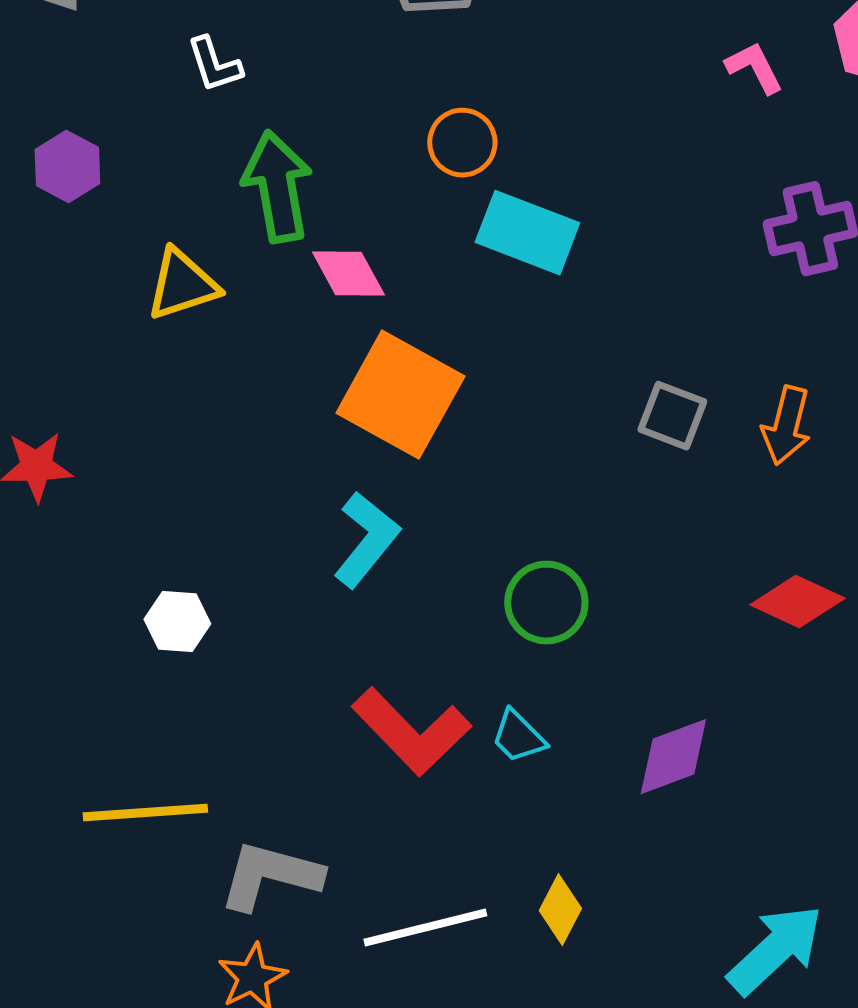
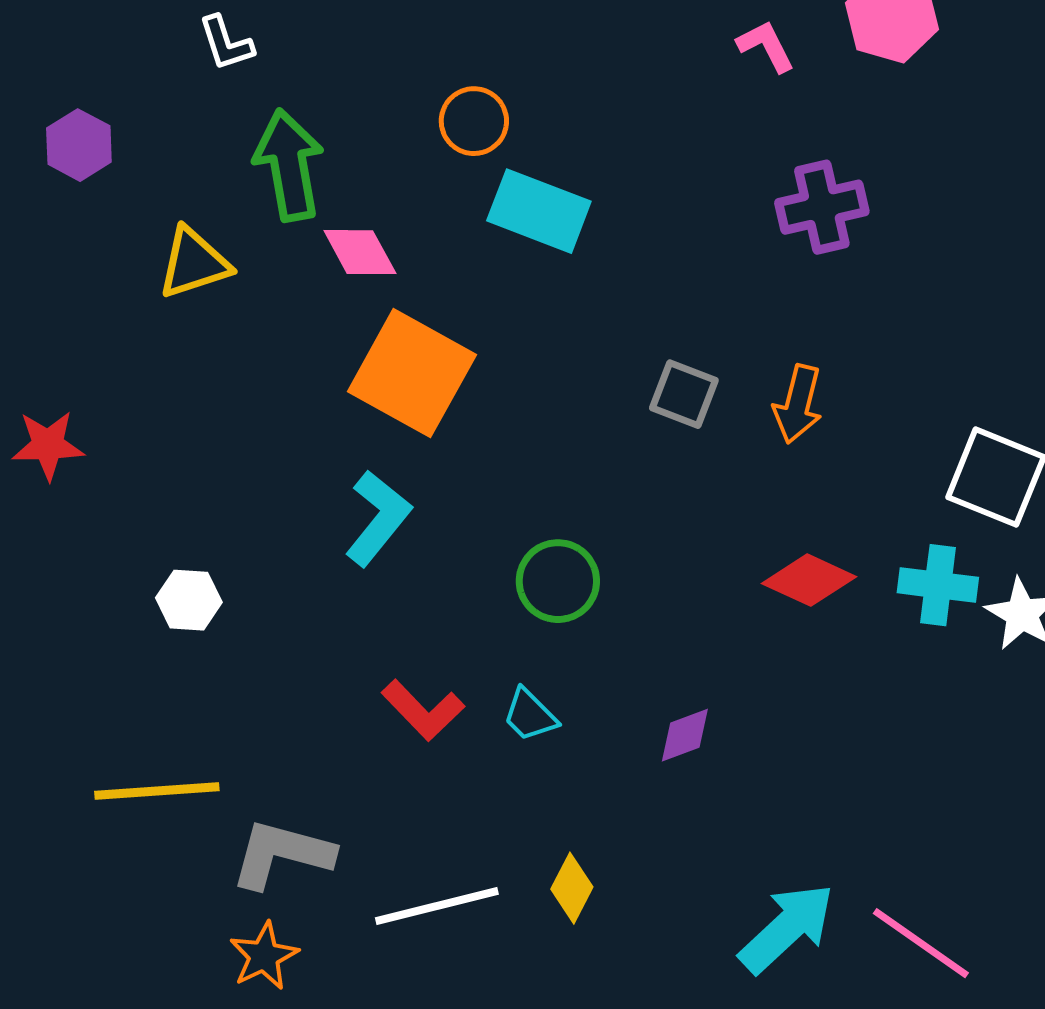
red L-shape: (411, 732) -> (423, 710), size x0.7
purple diamond: (673, 757) -> (685, 735), size x0.7

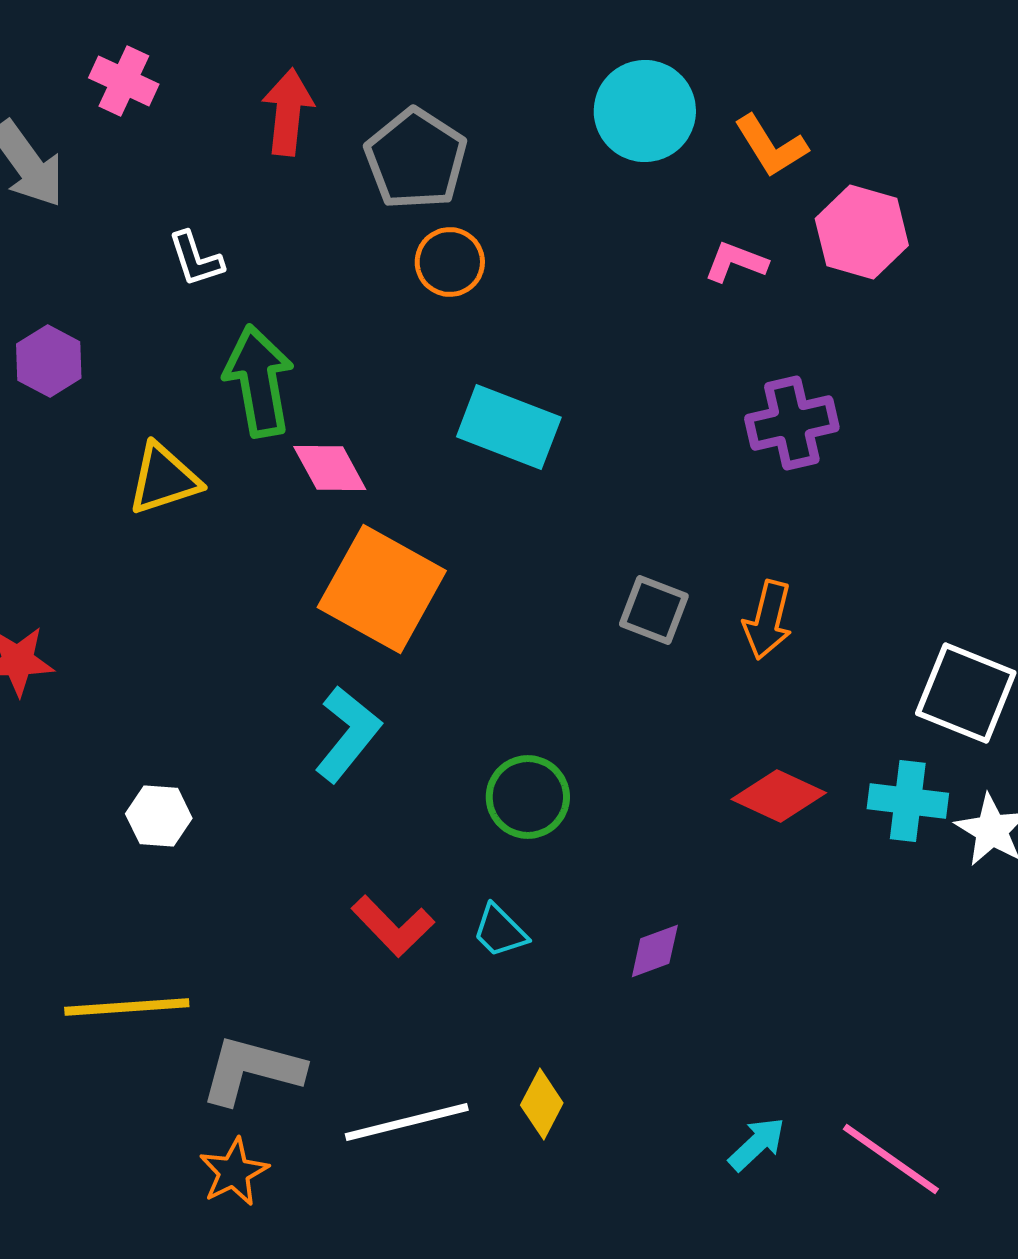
pink L-shape: (766, 46) -> (736, 262), turned -42
orange circle: (474, 121) -> (450, 262), moved
cyan arrow: (787, 928) -> (757, 1144), size x0.6

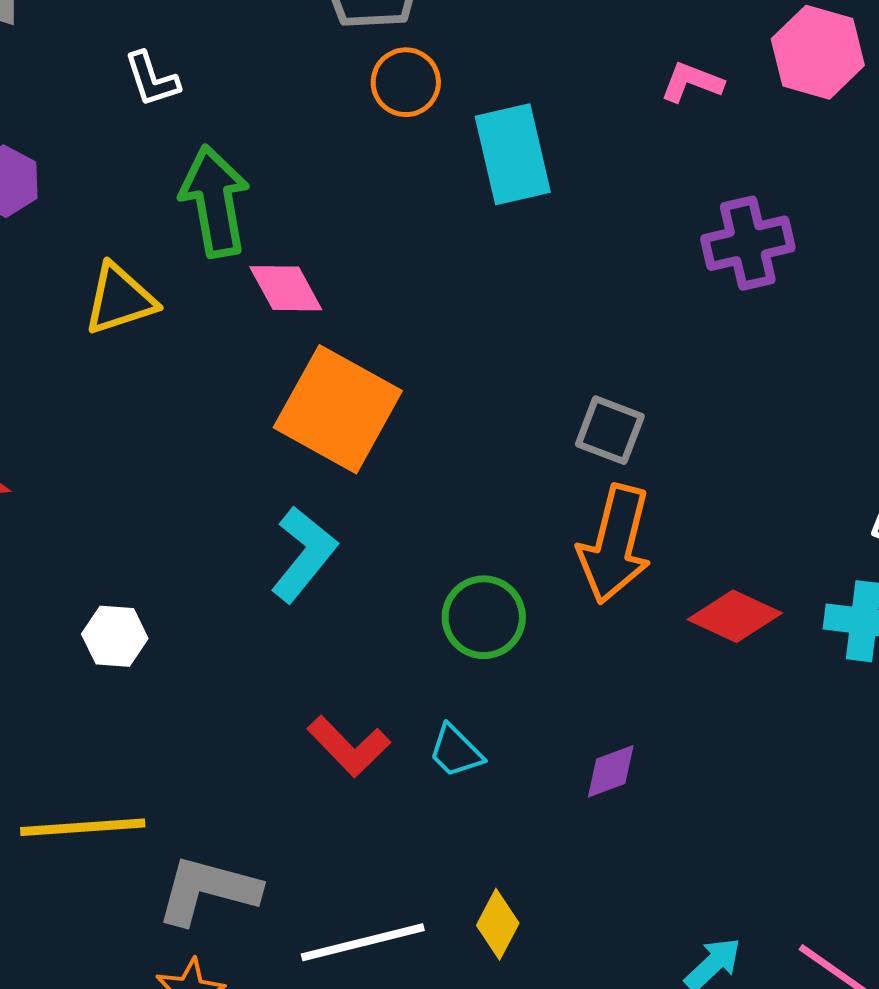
cyan rectangle: (509, 427) -> (513, 154), moved, turned 56
orange arrow: (768, 620) -> (615, 544), moved, size x1.5

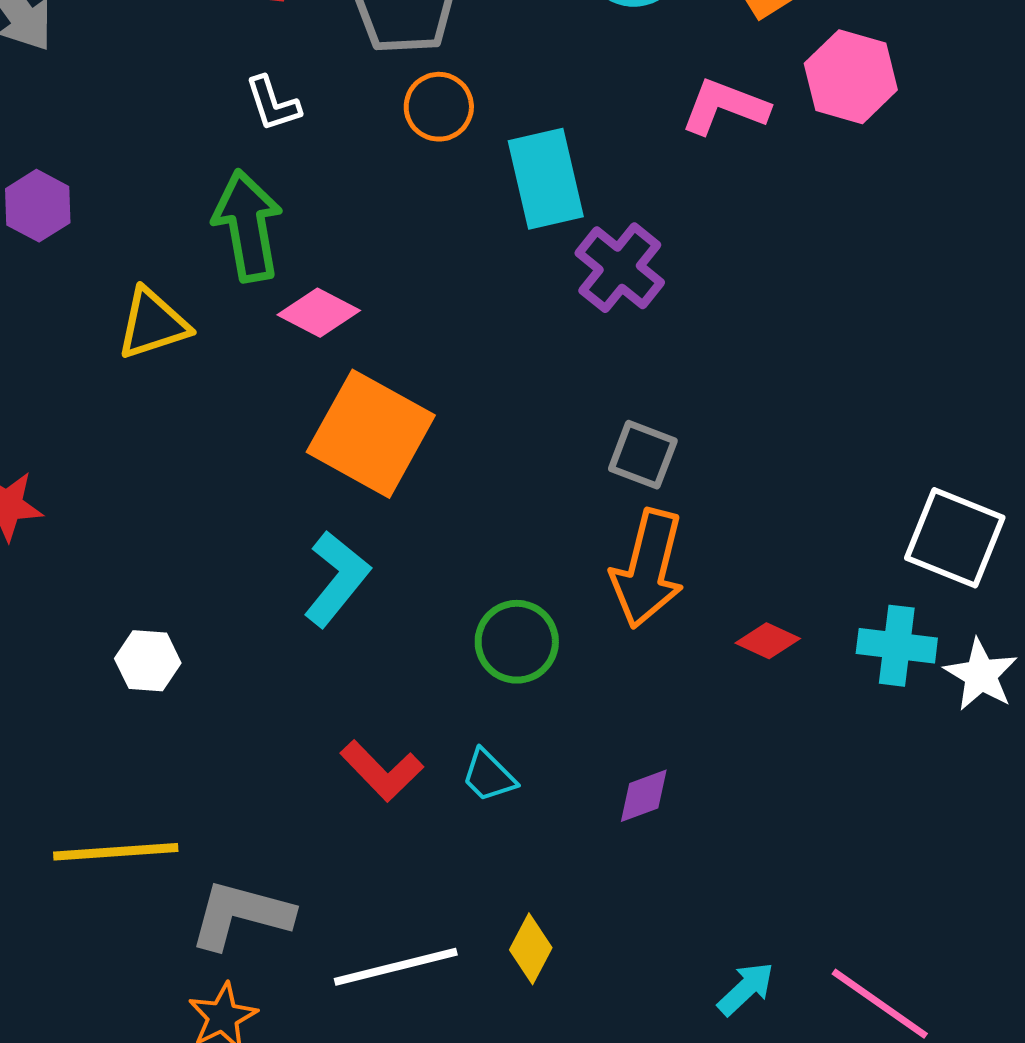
white L-shape: (152, 79) -> (273, 104), moved
pink L-shape: (692, 82) -> (725, 107), size x1.4
purple cross: (748, 243) -> (620, 268), moved, turned -38
pink diamond: (286, 288) -> (319, 313), turned -34
red diamond: (735, 616) -> (768, 641), size x0.7

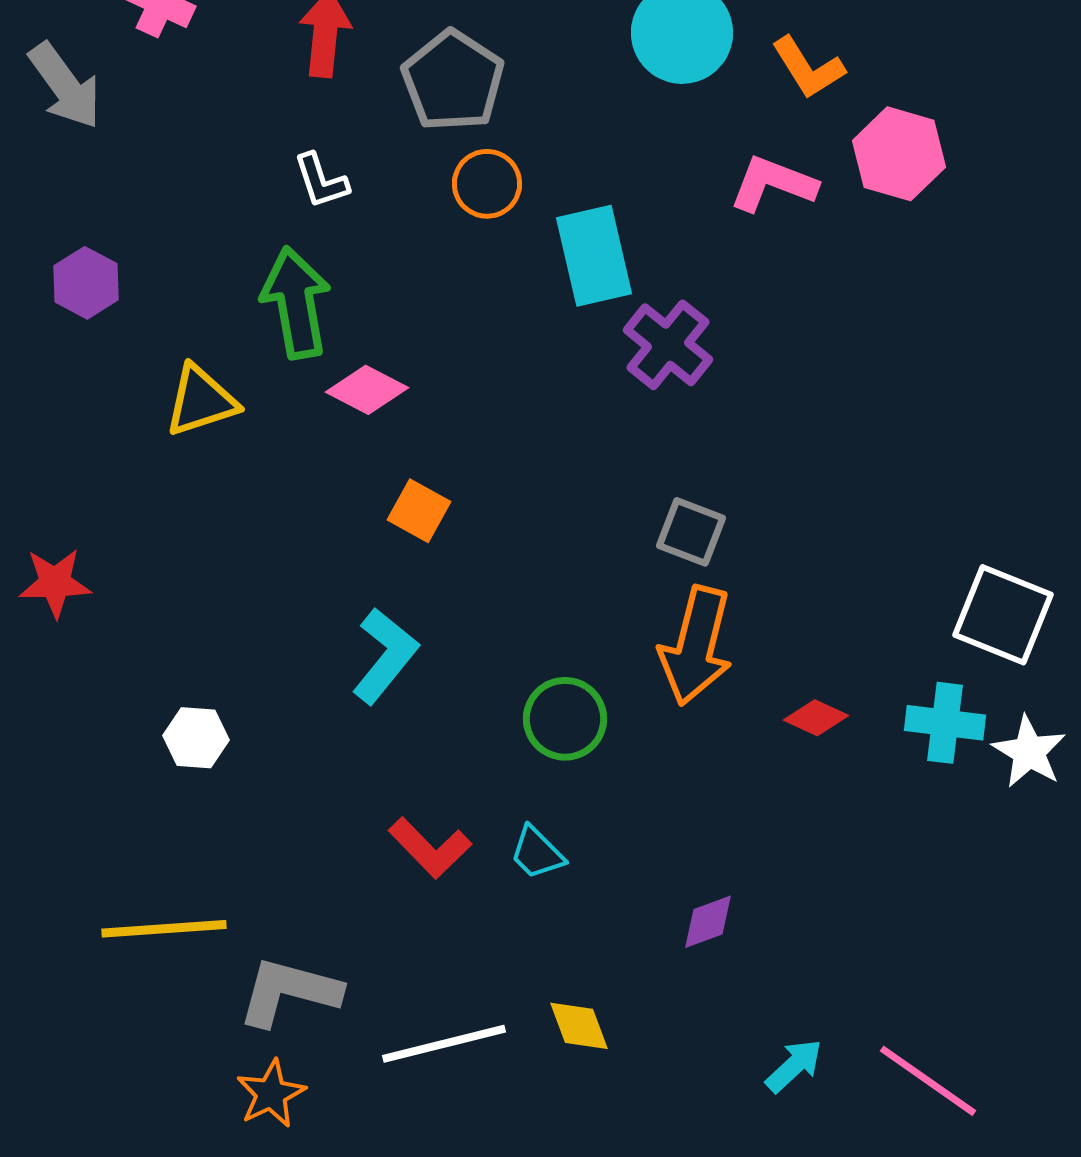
orange square: (371, 434) -> (419, 511), size x0.5
purple diamond: (644, 796) -> (708, 922), moved
yellow diamond: (531, 949) -> (579, 1026), turned -48

